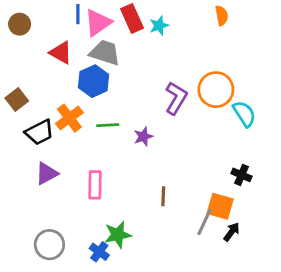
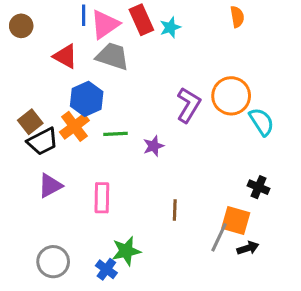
blue hexagon: (94, 81) -> (87, 99), moved
brown square: (17, 100) -> (30, 122), moved
black arrow: (232, 232) -> (248, 248), turned 36

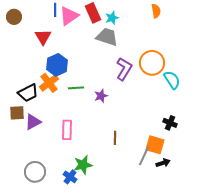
red triangle: (65, 56) -> (43, 37), turned 30
gray trapezoid: (112, 56) -> (107, 37), moved
brown square: (30, 122) -> (17, 113), moved, turned 35

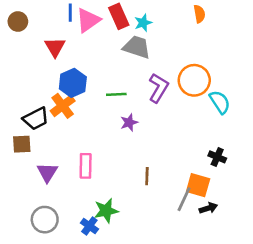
green line: (76, 88) -> (116, 94), moved
purple triangle: (33, 122) -> (47, 172), moved, turned -30

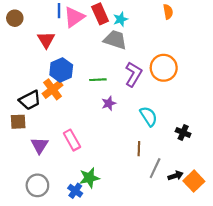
cyan semicircle: (220, 102) -> (149, 116), moved
pink rectangle: (86, 166) -> (72, 140), turned -30
brown line: (147, 176) -> (139, 149), moved
orange square: (198, 185) -> (194, 181), moved, turned 30

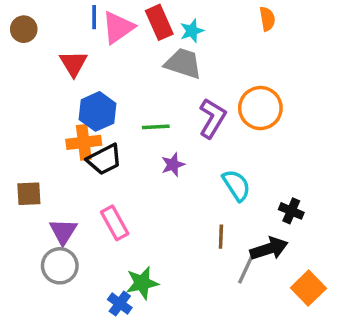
orange cross: (53, 89) -> (84, 142), turned 30
black trapezoid: (30, 100) -> (104, 159), moved
black arrow: (176, 176) -> (269, 249), moved, size x1.5
gray circle: (37, 185) -> (60, 266), moved

